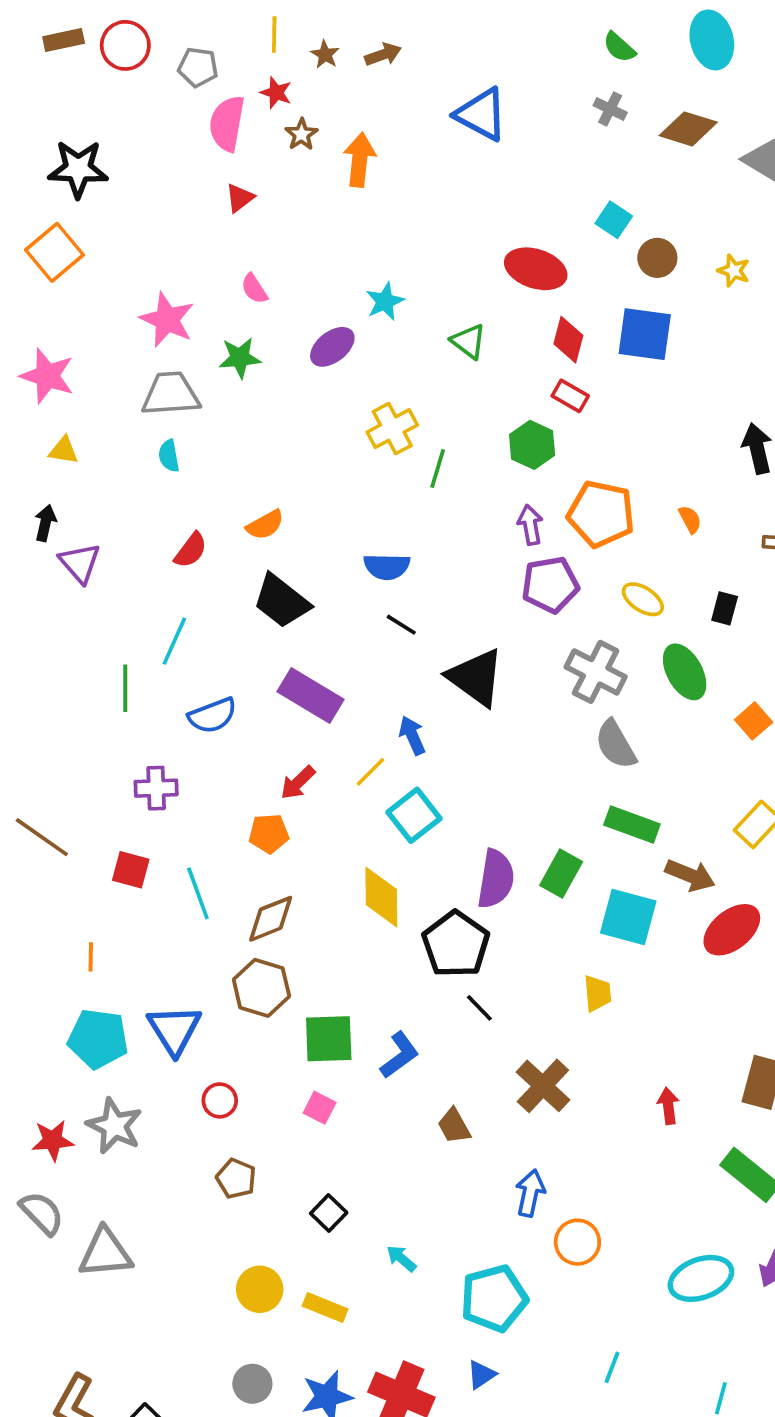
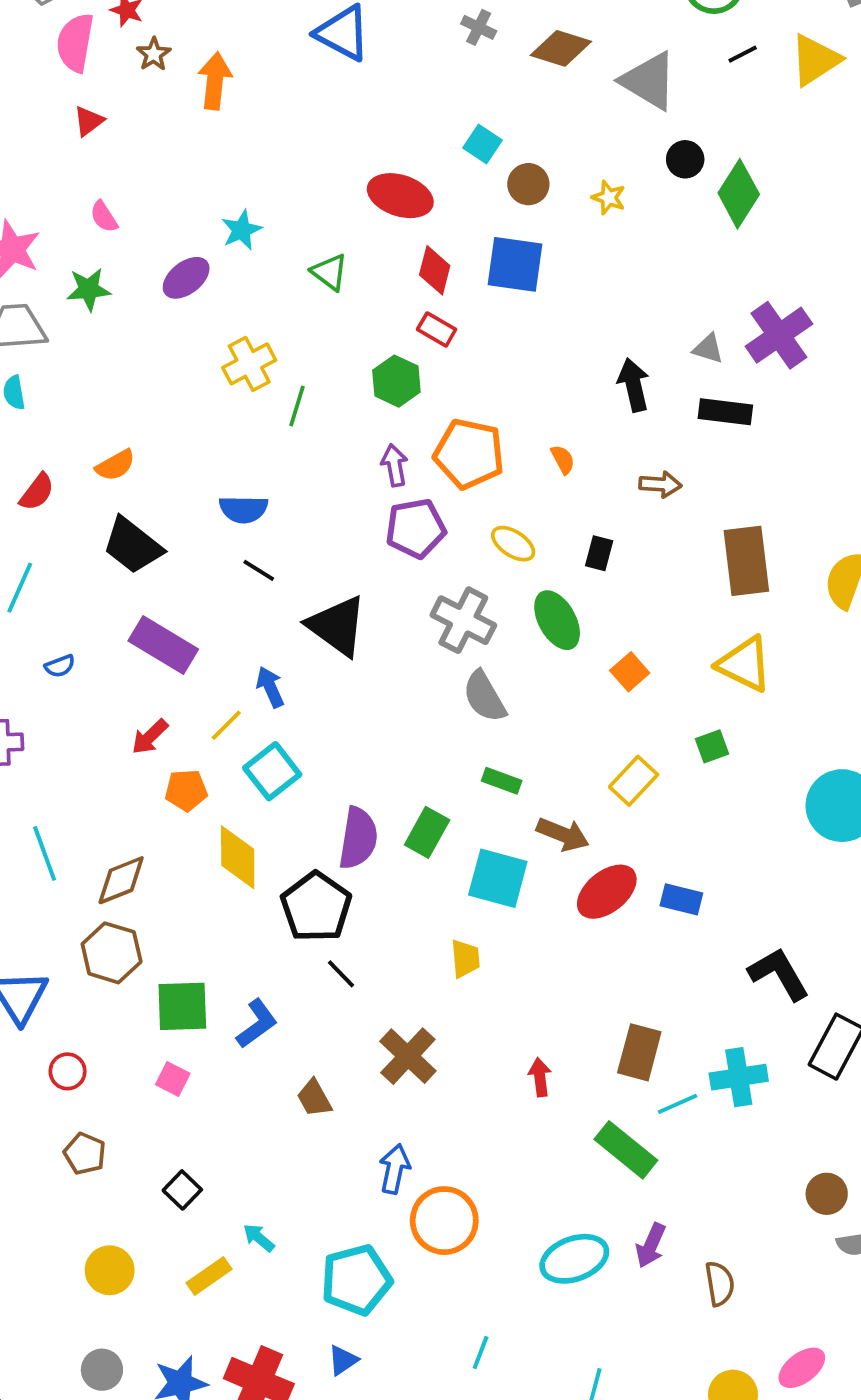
blue semicircle: (212, 715) -> (60, 666), size x0.6
green rectangle: (632, 824) -> (502, 781), size x0.7
orange pentagon: (269, 834) -> (186, 790), moved
orange circle: (577, 1242) -> (444, 1221), size x1.4
yellow rectangle: (325, 1307) -> (209, 1276), moved, turned -57

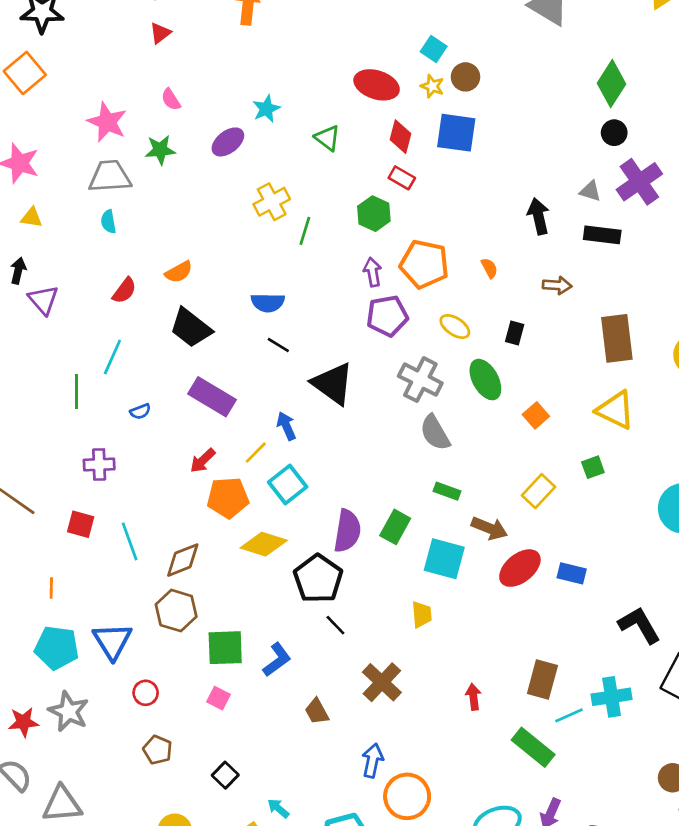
black circle: (685, 159) -> (614, 133), moved
yellow star: (609, 198) -> (432, 86), moved
orange pentagon: (186, 790) -> (228, 498), size x1.4
yellow diamond: (238, 857) -> (264, 544), turned -72

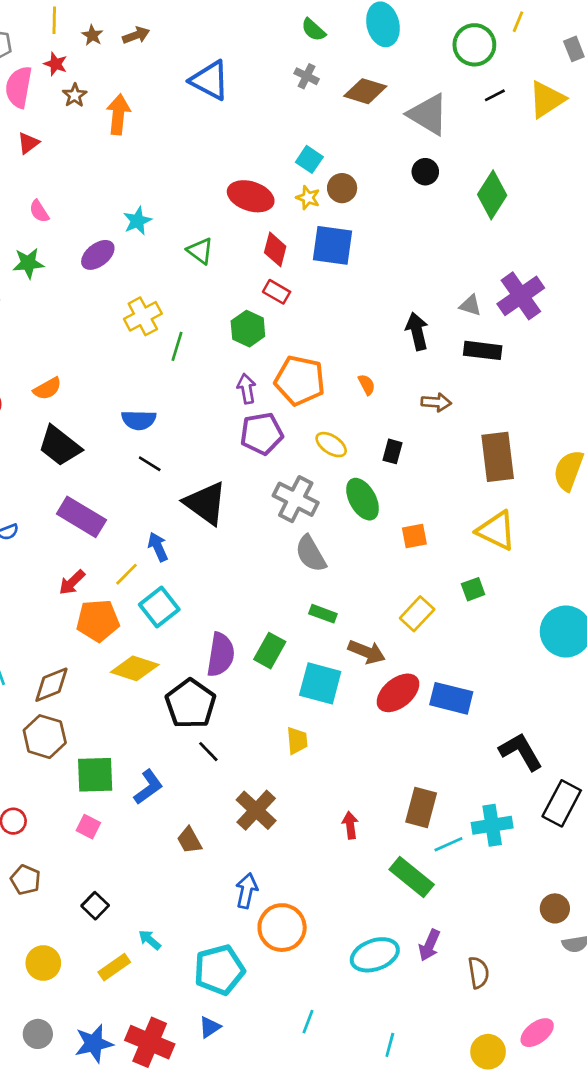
black circle: (614, 133) -> (425, 172), moved
orange square: (536, 415) -> (414, 536), turned 30
blue rectangle: (572, 573) -> (451, 698), size x1.4

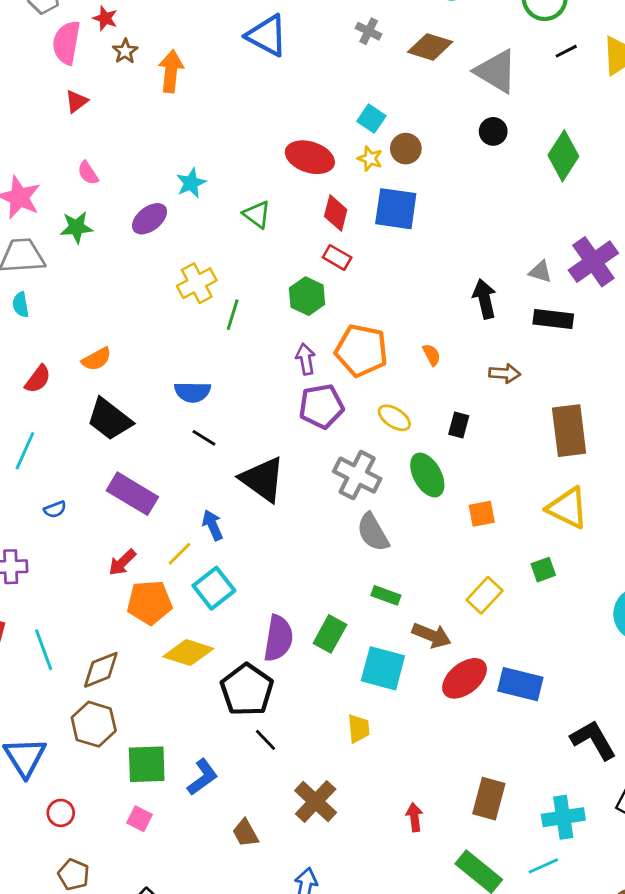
cyan line: (448, 844) -> (543, 866), moved

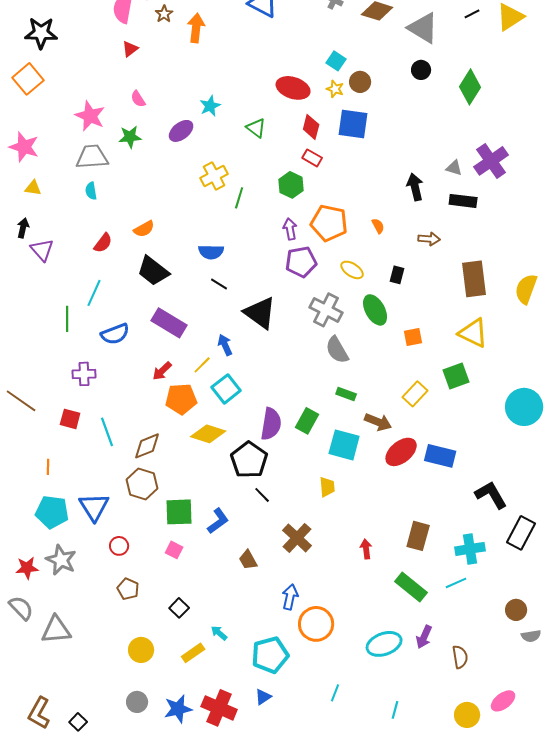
blue semicircle: (55, 509) -> (115, 334), size x1.8
green square: (543, 570) -> (456, 376), size x1.5

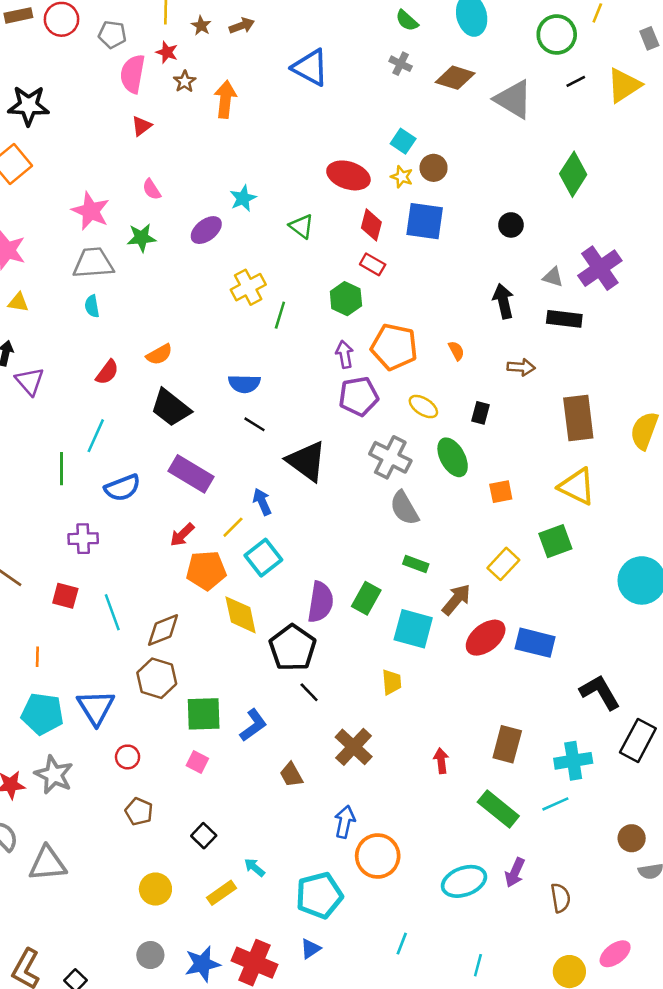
black circle: (421, 70) -> (511, 225), moved
brown arrow: (378, 422) -> (456, 600), turned -72
yellow diamond: (208, 434) -> (241, 615), turned 60

